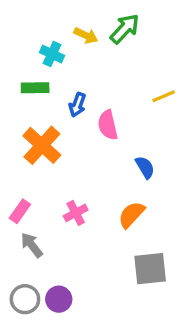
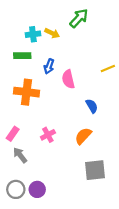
yellow arrow: (86, 35) -> (52, 33), moved
cyan cross: (52, 54) -> (33, 34), turned -32
yellow line: (164, 96) -> (108, 68), moved
orange cross: (42, 145) -> (26, 92), turned -35

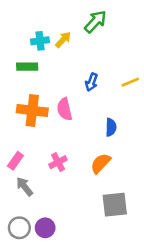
yellow arrow: (52, 33) -> (63, 40), turned -72
blue arrow: (49, 66) -> (92, 82), moved
pink semicircle: (68, 79) -> (64, 109), moved
blue semicircle: (92, 106) -> (111, 127), turned 32

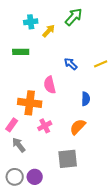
cyan cross: (40, 41) -> (31, 22), moved
blue arrow: (92, 82) -> (71, 64), turned 112
orange cross: (32, 110) -> (30, 103), moved
gray square: (115, 205) -> (68, 159), moved

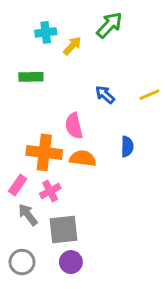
pink cross: (45, 126) -> (50, 191), moved
orange semicircle: (78, 127) -> (83, 158), moved, turned 54
gray square: (68, 159) -> (63, 229), moved
purple circle: (35, 177) -> (71, 262), moved

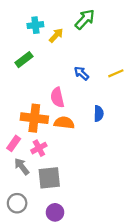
green rectangle: (31, 77) -> (24, 60), turned -36
purple circle: (71, 262) -> (55, 212), moved

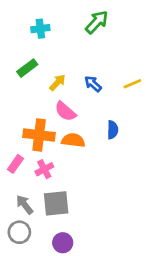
yellow arrow: (56, 35) -> (57, 82), moved
pink semicircle: (57, 97) -> (65, 111), turned -36
gray arrow: (22, 166) -> (25, 205), moved

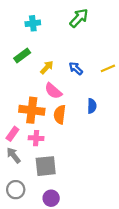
orange semicircle: (73, 140) -> (60, 115), turned -90
pink cross: (44, 169) -> (36, 138), turned 32
gray arrow: (25, 205) -> (14, 155), moved

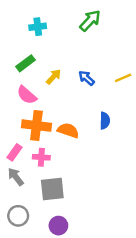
pink semicircle: (53, 91) -> (27, 95), moved
orange semicircle: (60, 115) -> (68, 130), turned 102

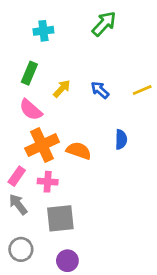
green rectangle: (25, 63) -> (29, 73), turned -30
orange cross: (36, 126) -> (42, 145), turned -32

